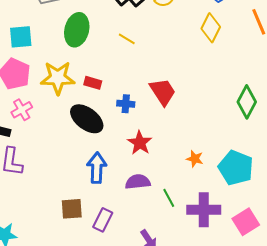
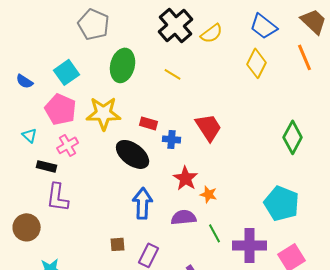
cyan square: (21, 37) -> (67, 72), turned -30
red rectangle: (93, 83) -> (149, 123), moved
orange star: (195, 159) -> (209, 194), moved
brown square: (72, 209) -> (118, 244), size x0.7

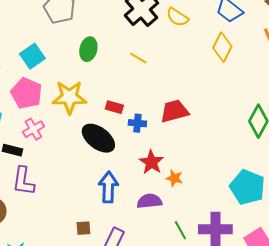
yellow semicircle: (212, 33) -> (177, 17), turned 70
green ellipse: (123, 65) -> (88, 49), size x0.7
red trapezoid: (209, 127) -> (174, 111), turned -72
green line: (215, 233) -> (180, 230), moved

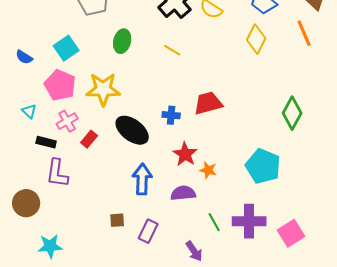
red rectangle: (114, 107) -> (89, 139), moved, turned -66
cyan pentagon: (247, 187) -> (263, 166), moved

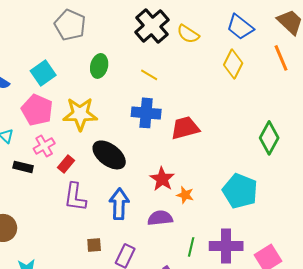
blue cross: (171, 115) -> (146, 113), moved, size x1.6
purple L-shape: (57, 173) -> (75, 197), moved
green line: (214, 222) -> (191, 247), turned 42

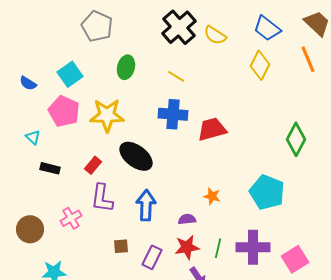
pink cross: (44, 146) -> (71, 218), moved
red star: (162, 179) -> (187, 247), moved, turned 30
purple semicircle: (160, 218) -> (187, 219), size x0.7

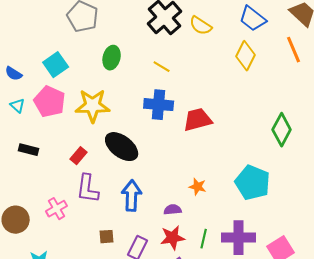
cyan triangle: (33, 137) -> (18, 106), moved
black rectangle: (50, 168) -> (29, 150), moved

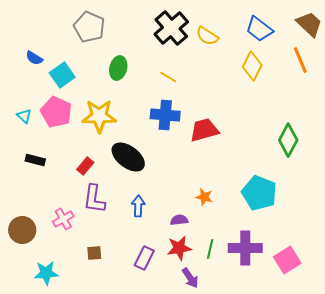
blue semicircle: (14, 74) -> (34, 58), moved
blue arrow: (132, 196) -> (138, 206), size x0.7
brown square: (107, 237) -> (94, 253), moved

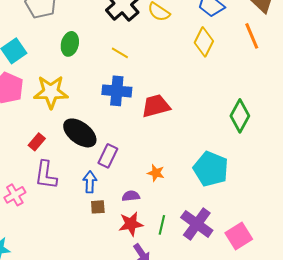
purple cross: (245, 248) -> (197, 224), turned 36
brown square: (94, 253) -> (98, 207), moved
purple rectangle: (144, 258) -> (108, 156), moved

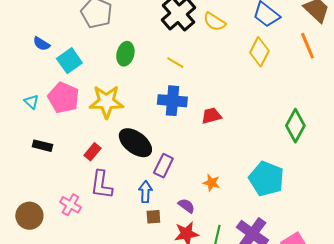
red trapezoid: (156, 106) -> (211, 116), size x0.7
pink cross: (15, 195) -> (70, 205), turned -30
purple semicircle: (131, 196) -> (186, 206), turned 42

